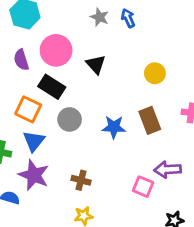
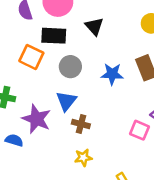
black triangle: (96, 64) -> (94, 26), moved
black rectangle: (52, 87) -> (54, 36), turned -30
blue triangle: (34, 141) -> (66, 101), moved

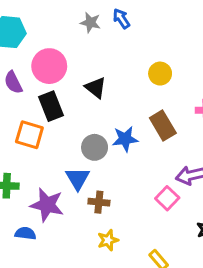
black rectangle: (54, 36) -> (51, 106), turned 75
gray circle: (70, 67) -> (95, 147), moved
pink square: (139, 130) -> (167, 198), turned 30

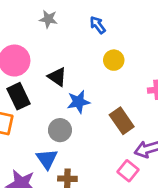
blue arrow: (121, 19) -> (98, 25), moved
brown rectangle: (163, 125) -> (122, 121), moved
blue star: (125, 139) -> (78, 102), moved

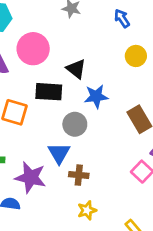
black rectangle: (18, 96) -> (49, 92), moved, turned -65

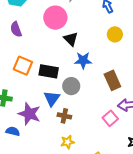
pink circle: (33, 49) -> (55, 18), moved
black rectangle: (49, 92) -> (49, 71), moved
gray circle: (75, 124) -> (71, 86), moved

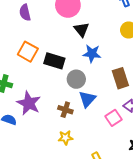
blue triangle: (52, 98) -> (87, 99), moved

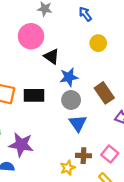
gray circle: (76, 79) -> (71, 100), moved
brown cross: (65, 110) -> (83, 156), moved
pink square: (113, 118) -> (110, 154), moved

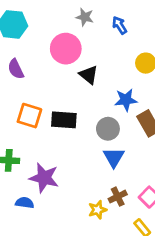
blue arrow: (85, 14) -> (120, 25), moved
blue star: (69, 77) -> (126, 100), moved
brown cross: (83, 156) -> (118, 197), turned -32

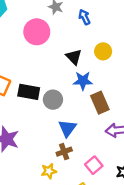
black triangle: (89, 75) -> (74, 57), moved
gray circle: (108, 129) -> (53, 100), moved
brown cross: (118, 197) -> (64, 152), moved

